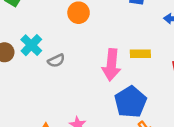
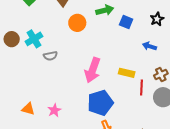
yellow rectangle: (140, 54) -> (127, 73), moved

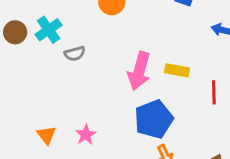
yellow rectangle: (127, 73) -> (177, 70), moved
orange triangle: (28, 109) -> (47, 135), turned 40

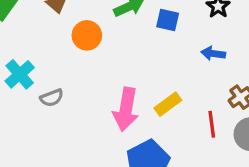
yellow rectangle: (177, 70) -> (168, 104), turned -40

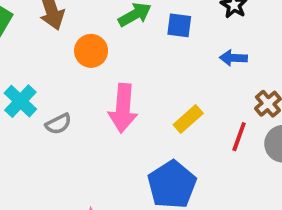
pink arrow: (126, 109) -> (123, 108), moved
red line: (212, 124) -> (239, 137), turned 32

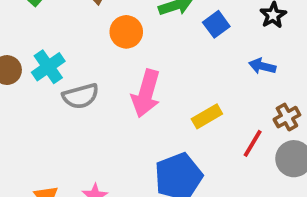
blue square: (179, 25) -> (216, 24), turned 35
gray semicircle: (58, 124) -> (81, 96), size x1.4

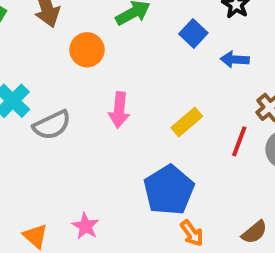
blue square: (216, 24) -> (193, 33), moved
pink arrow: (146, 93) -> (119, 110), size x0.7

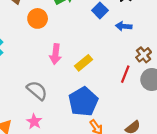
yellow rectangle: (187, 122) -> (83, 63), moved
gray semicircle: (52, 125) -> (37, 91), moved, turned -115

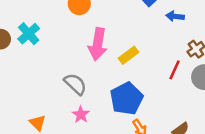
pink arrow: (56, 54) -> (98, 44), size x1.4
pink star: (34, 122) -> (81, 115), moved

